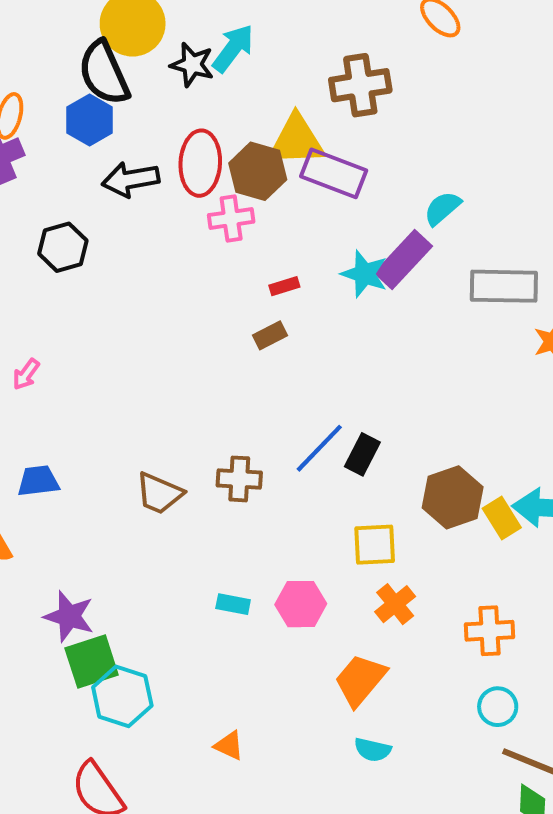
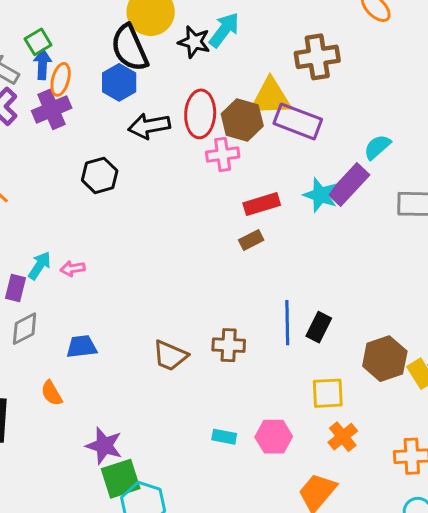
red rectangle: (284, 286) -> (262, 204), size x1.6
pink arrow: (26, 374) -> (73, 269), turned 45
blue line: (319, 448) -> (287, 323), turned -45

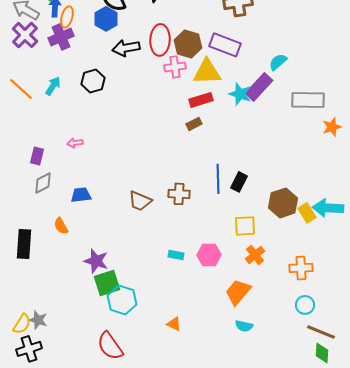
yellow triangle: (271, 97) -> (207, 72), moved
cyan arrow: (40, 266) -> (53, 86), moved

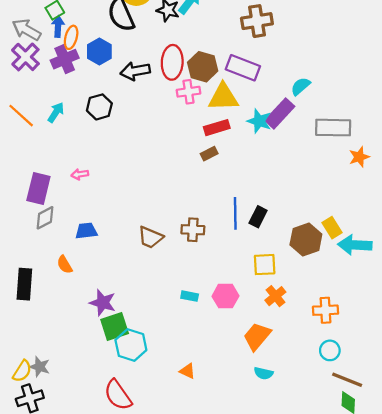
blue hexagon: (106, 19) -> (99, 51), moved
purple rectangle: (37, 156) -> (38, 188), size x1.6
yellow rectangle: (307, 213) -> (332, 228), moved

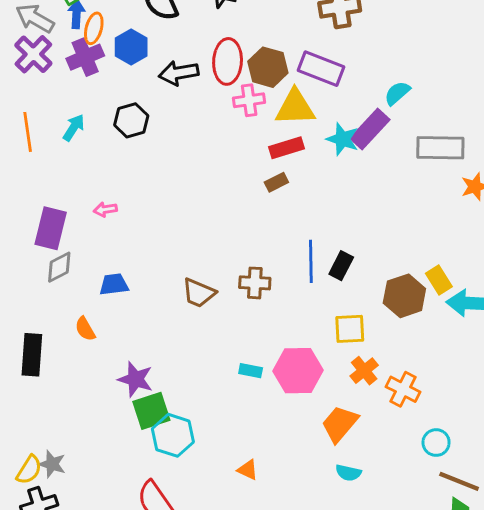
orange line: (21, 116) -> (28, 132), turned 40
pink hexagon: (225, 296) -> (298, 371), size x1.4
orange cross: (325, 310) -> (403, 389), moved, turned 30

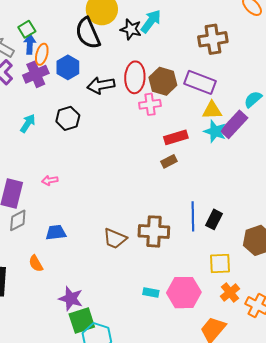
yellow triangle: (295, 107) -> (212, 110), moved, size x0.7
brown cross: (255, 283) -> (154, 231), size x1.4

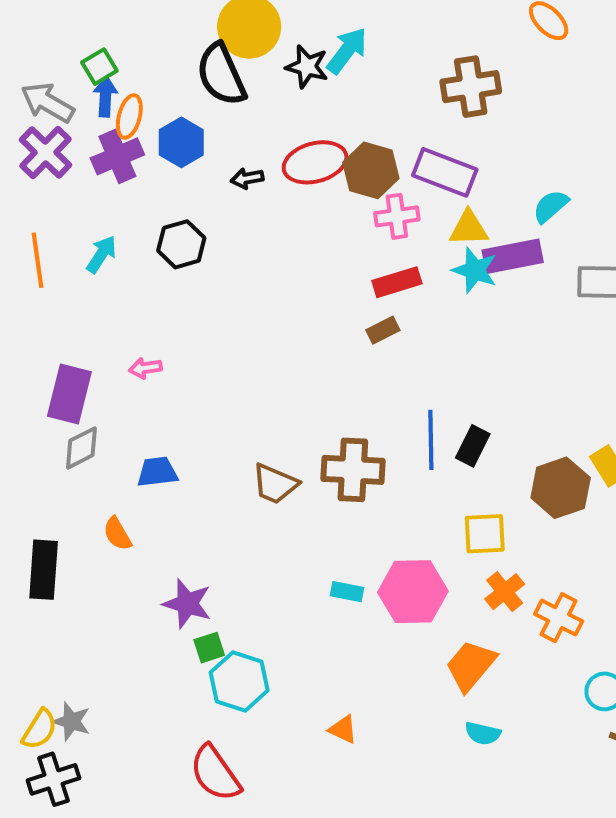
red ellipse: (135, 77) -> (315, 162), turned 72
black arrow: (101, 85) -> (247, 178), size x0.6
pink cross: (150, 104) -> (397, 216), moved
purple rectangle: (234, 124) -> (513, 256), turned 36
green square: (82, 321) -> (209, 648), size x0.6

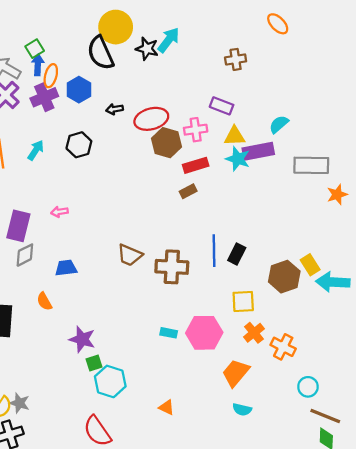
brown cross: (471, 87) -> (236, 59), size x0.7
red ellipse: (315, 162) -> (151, 119), moved
brown hexagon: (371, 170) -> (166, 143), moved
purple rectangle: (445, 172) -> (222, 106), size x0.7
brown trapezoid: (275, 484) -> (130, 255), moved

